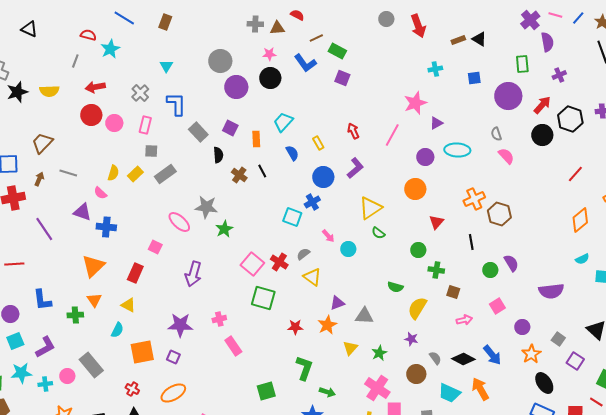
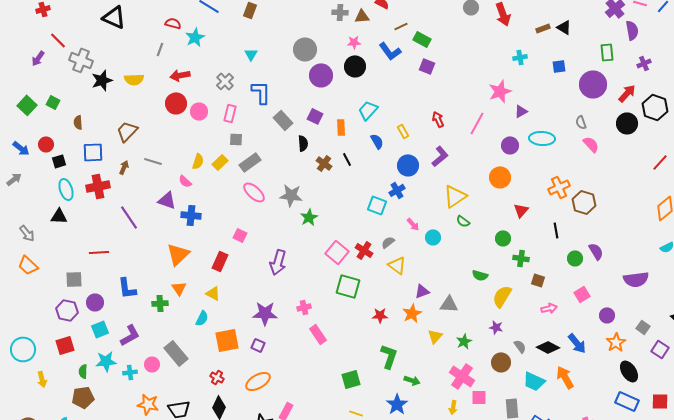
black triangle: (29, 29) -> (114, 17), size x1.4
pink ellipse: (179, 222) -> (254, 192), moved

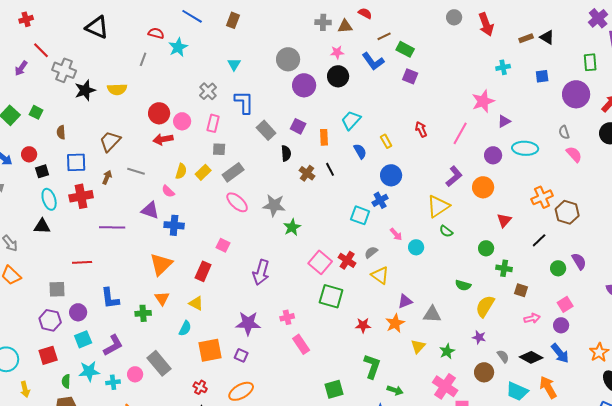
red arrow: (180, 75) -> (163, 139), moved
purple L-shape: (440, 156) -> (454, 176), moved
purple line: (129, 217) -> (112, 227), turned -55
black line: (556, 230) -> (539, 240), turned 56
purple circle: (607, 315) -> (561, 325), moved

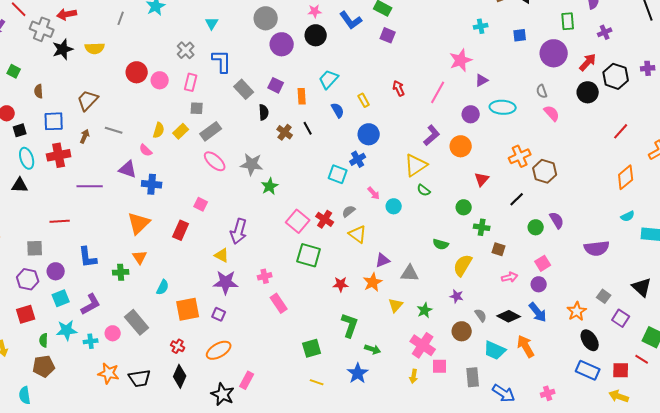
red arrow: (163, 139) -> (67, 14), moved
yellow triangle: (196, 303) -> (222, 255), moved

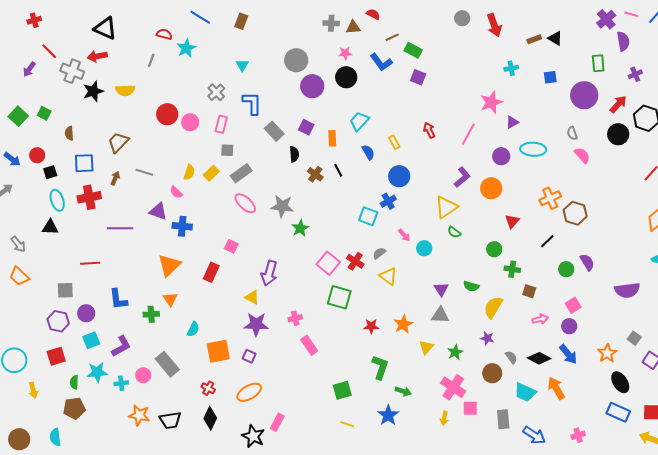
purple triangle: (383, 260) -> (441, 289), moved, turned -42

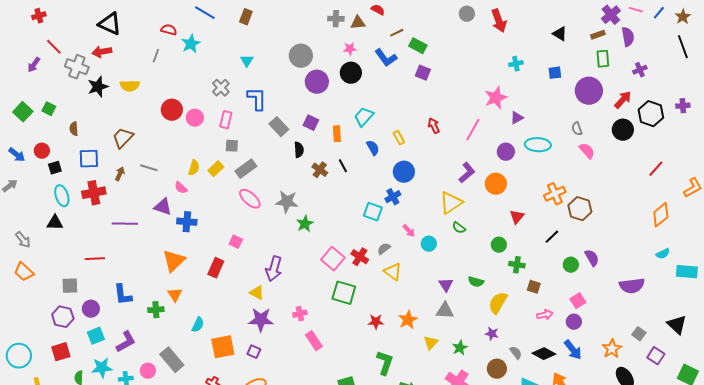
brown rectangle: (534, 39) -> (598, 35), moved

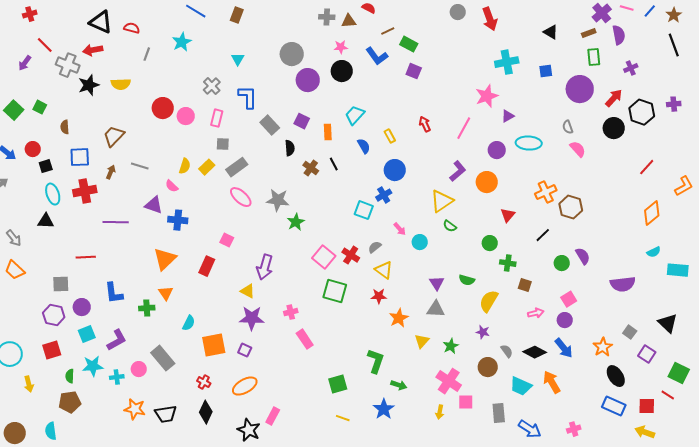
red semicircle: (169, 30) -> (132, 28), moved
cyan cross: (516, 64) -> (507, 62), size x1.6
red star: (376, 322) -> (379, 296), moved

